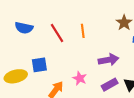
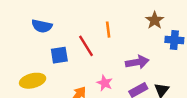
red line: (57, 33) -> (86, 46), moved
blue square: (39, 65) -> (59, 55), moved

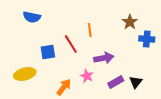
blue semicircle: (42, 26) -> (32, 17), moved
purple arrow: (137, 62) -> (104, 58), moved

